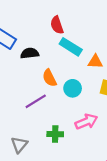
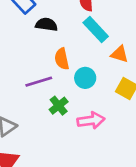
green cross: (55, 134) -> (59, 106), moved, turned 35

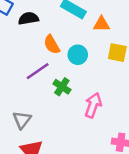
pink arrow: (91, 120) -> (93, 105), moved, turned -45

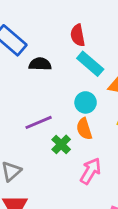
orange semicircle: (52, 44) -> (84, 129), moved
cyan circle: (78, 55) -> (86, 102), moved

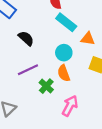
black semicircle: (40, 64) -> (26, 38), moved, turned 42

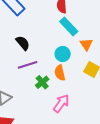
black semicircle: (26, 38) -> (23, 43), moved
orange triangle: (88, 39) -> (86, 44), turned 40

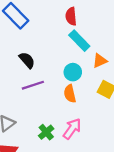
orange triangle: (86, 44) -> (100, 61), turned 40
green cross: (42, 82) -> (46, 132), moved

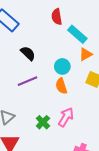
cyan rectangle: (79, 41) -> (77, 34), moved
black semicircle: (27, 60) -> (28, 53), moved

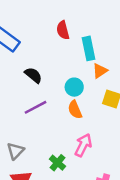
cyan rectangle: (77, 34) -> (88, 48), turned 42
green cross: (43, 122) -> (58, 163), moved

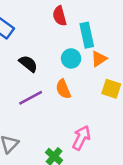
cyan circle: (74, 87) -> (71, 58), moved
orange semicircle: (75, 110) -> (63, 89), moved

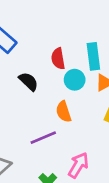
red semicircle: (60, 16) -> (58, 59), moved
purple line: (31, 98) -> (43, 138), moved

